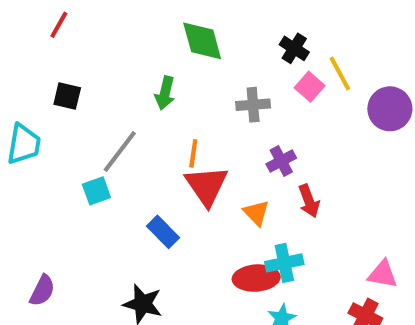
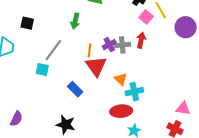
gray cross: (253, 105) -> (122, 45), moved
purple cross: (281, 161) -> (109, 45), moved
cyan square: (96, 191) -> (42, 70), turned 32
red arrow: (309, 201) -> (141, 40), moved, turned -147
cyan cross: (284, 263) -> (134, 92), moved

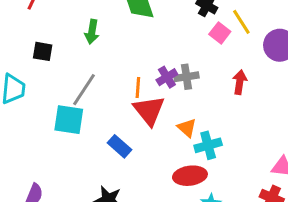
green arrow: (75, 21) -> (92, 32), moved
red arrow: (141, 40) -> (240, 82), moved
cyan square: (42, 70) -> (69, 120), size x1.5

